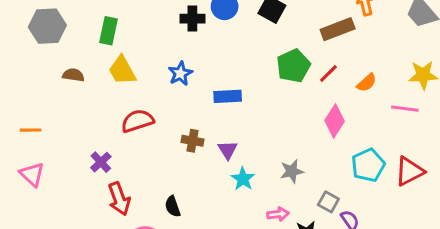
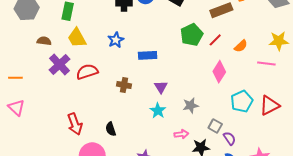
purple triangle: (228, 150) -> (161, 87), moved
purple cross: (101, 162) -> (59, 65), moved, size x1.5

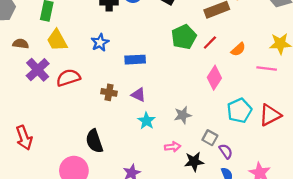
purple triangle: (161, 87) -> (139, 95), moved, turned -32
red arrow: (75, 124) -> (24, 138), moved
black semicircle: (111, 129) -> (94, 141), size x1.5

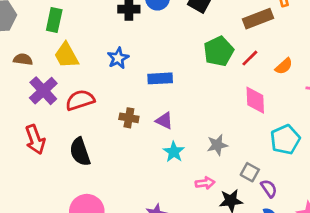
pink diamond: (214, 78) -> (255, 100), turned -35
red arrow: (24, 138) -> (35, 140), moved
black semicircle: (94, 141) -> (80, 152), moved

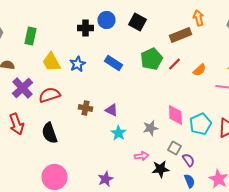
yellow trapezoid: (66, 55) -> (52, 62), moved
blue rectangle: (160, 78) -> (114, 63), moved, turned 36
pink diamond: (255, 100) -> (176, 115), moved

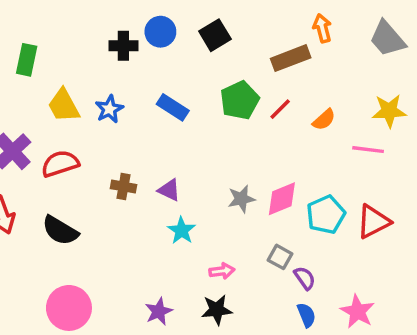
black square: (138, 22) -> (215, 35), turned 30
pink diamond: (176, 115) -> (282, 199), turned 70
gray star: (150, 128) -> (241, 199), moved
black semicircle: (50, 133) -> (60, 231), turned -40
black star: (160, 169) -> (217, 310), moved

